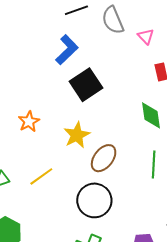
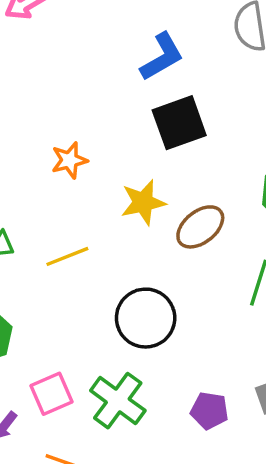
brown ellipse: (104, 158) -> (200, 227), moved

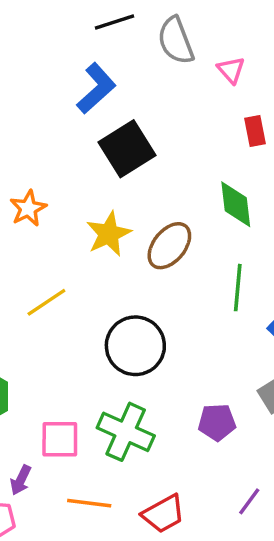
pink square: (52, 394) -> (60, 439), turned 36

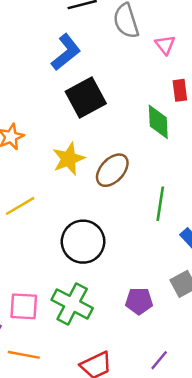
green diamond: (236, 204) -> (158, 122), moved
orange line: (89, 503) -> (24, 355), moved

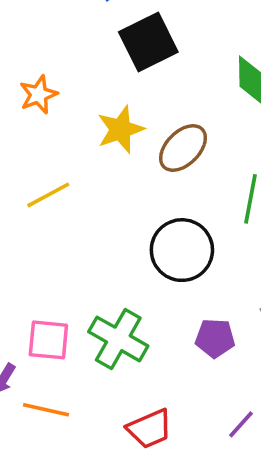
black circle: (83, 242) -> (182, 250), moved

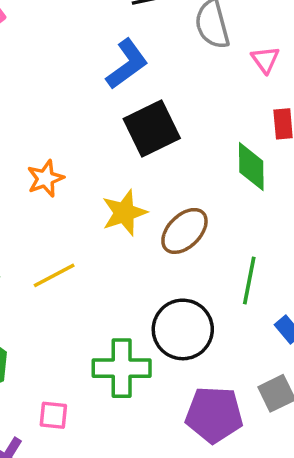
purple pentagon: (215, 338) -> (214, 415), size x1.5
green cross: (118, 339) -> (122, 368), moved, turned -30
pink square: (48, 340) -> (53, 415), size x0.7

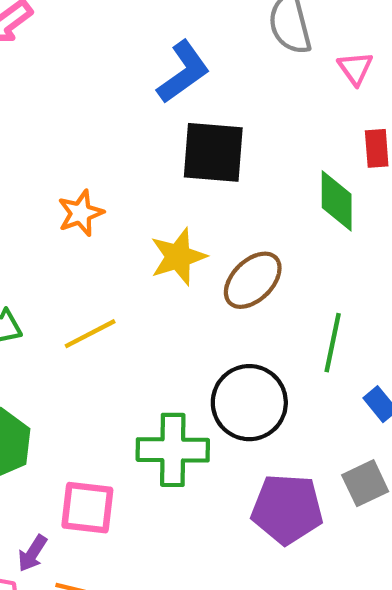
black square: (152, 128) -> (213, 152), turned 30
pink square: (53, 415) -> (87, 508), size x1.5

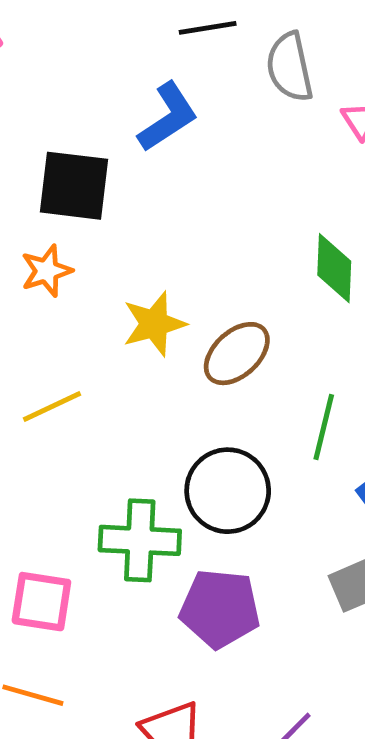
black square: (213, 152) -> (74, 186), moved
purple pentagon: (287, 509) -> (220, 609), moved

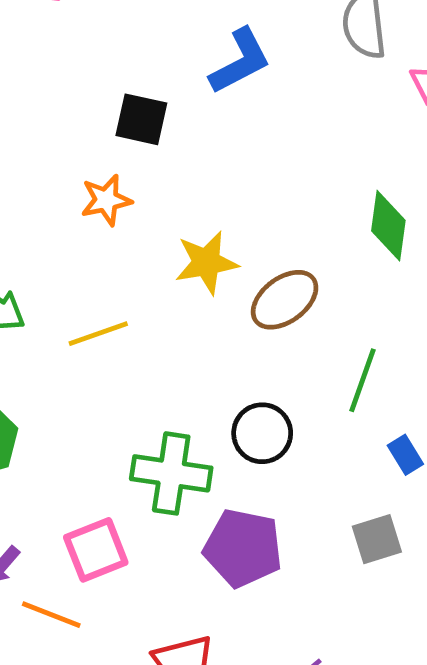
black square: (74, 186) -> (141, 119), size x0.7
black circle: (228, 491) -> (262, 433), size x0.7
pink square: (41, 602) -> (96, 550), moved, turned -36

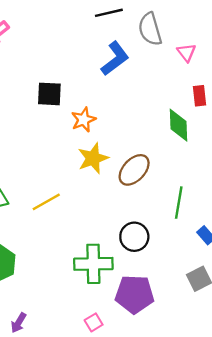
blue L-shape: (240, 61) -> (115, 59), moved
orange star: (106, 200) -> (83, 120), moved
pink square: (96, 550) -> (94, 322), moved, size x0.6

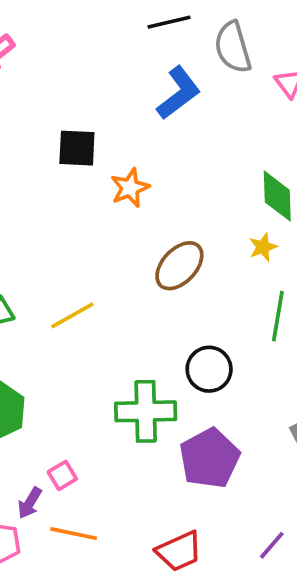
yellow star: (93, 158) -> (263, 247), moved, size x0.6
brown ellipse: (134, 170) -> (179, 266), moved
purple pentagon: (135, 294) -> (210, 458), turned -30
pink square: (94, 322) -> (62, 475), moved

